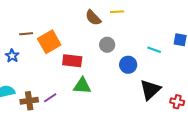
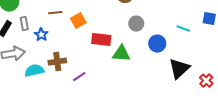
orange square: (49, 42) -> (78, 21), size x0.7
green triangle: (82, 86) -> (121, 54), moved
brown cross: (29, 101) -> (57, 62), moved
red cross: (177, 102) -> (206, 81), turned 32

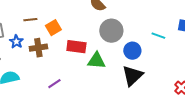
gray circle: (136, 24) -> (111, 31), size x1.5
brown cross: (57, 62) -> (38, 48), moved
black triangle: (179, 69) -> (132, 76), moved

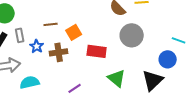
blue circle: (132, 51) -> (168, 59), moved
green triangle: (96, 61) -> (117, 78), moved, turned 36

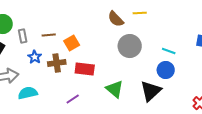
gray rectangle: (20, 35) -> (23, 36), moved
cyan line: (179, 40) -> (169, 51), moved
red rectangle: (97, 51) -> (85, 69), moved

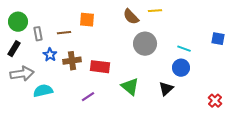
orange square: (72, 43) -> (87, 20), moved, turned 35
black triangle: (151, 91) -> (166, 89), size x0.7

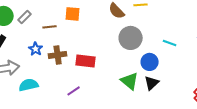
gray rectangle: (38, 34) -> (25, 17), moved, turned 56
blue circle: (181, 68) -> (150, 62), moved
green triangle: (130, 87) -> (130, 81), moved

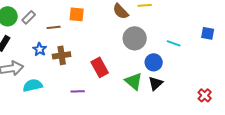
red rectangle: (86, 61) -> (100, 67), moved, turned 54
purple line: (74, 91) -> (78, 91), turned 32

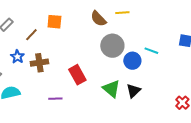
brown line: (54, 27) -> (31, 35), turned -40
blue circle: (154, 62) -> (132, 61), moved

